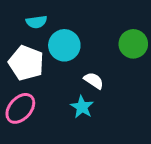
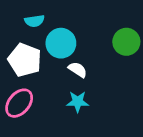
white semicircle: (94, 81) -> (78, 70), moved
cyan star: (82, 107) -> (78, 102), turned -30

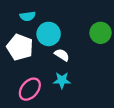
pink ellipse: (19, 103) -> (30, 89), moved

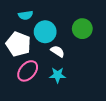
green circle: (101, 33) -> (82, 29), moved
pink ellipse: (30, 89) -> (28, 71), moved

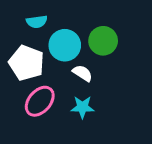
green circle: (82, 29) -> (103, 41), moved

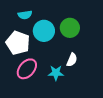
white semicircle: (82, 73) -> (72, 60), moved, turned 80

